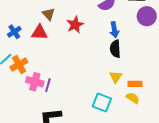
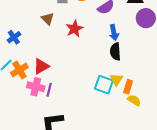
red triangle: (39, 32) -> (41, 66), moved, turned -30
orange rectangle: (135, 84) -> (128, 87), moved, turned -72
cyan square: (102, 103) -> (104, 85), moved

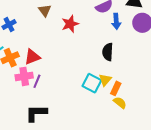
blue arrow: (114, 33) -> (116, 21), moved
pink cross: (36, 87) -> (24, 76), turned -30

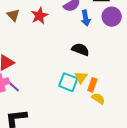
red star: (70, 24) -> (39, 16), moved
black semicircle: (108, 52) -> (80, 49), turned 114
purple line: (37, 81) -> (13, 86), turned -64

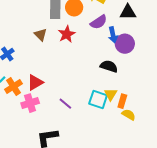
purple circle: (112, 17) -> (125, 44), moved
purple line: (13, 86) -> (65, 104), moved

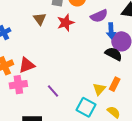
black semicircle: (109, 66) -> (114, 54), moved
cyan square: (98, 99) -> (86, 107), moved
orange rectangle: (122, 101) -> (115, 84), moved

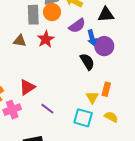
brown triangle: (40, 19) -> (20, 41), turned -32
black semicircle: (114, 54) -> (87, 62), moved, turned 42
red triangle: (27, 65) -> (27, 87), moved

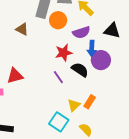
orange circle: (52, 12) -> (58, 20), moved
red star: (46, 39) -> (64, 53), moved
black semicircle: (87, 62) -> (80, 70), turned -42
purple line: (47, 109) -> (58, 77), moved

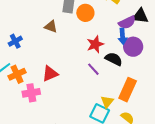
purple semicircle: (81, 32) -> (127, 22), moved
orange rectangle: (90, 102) -> (128, 90), size x1.6
yellow triangle: (74, 105) -> (107, 102), moved

